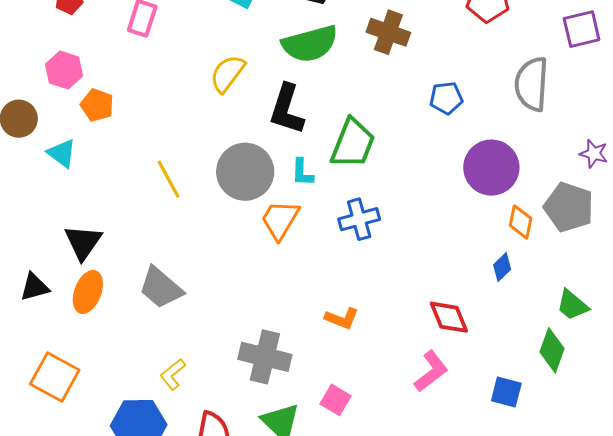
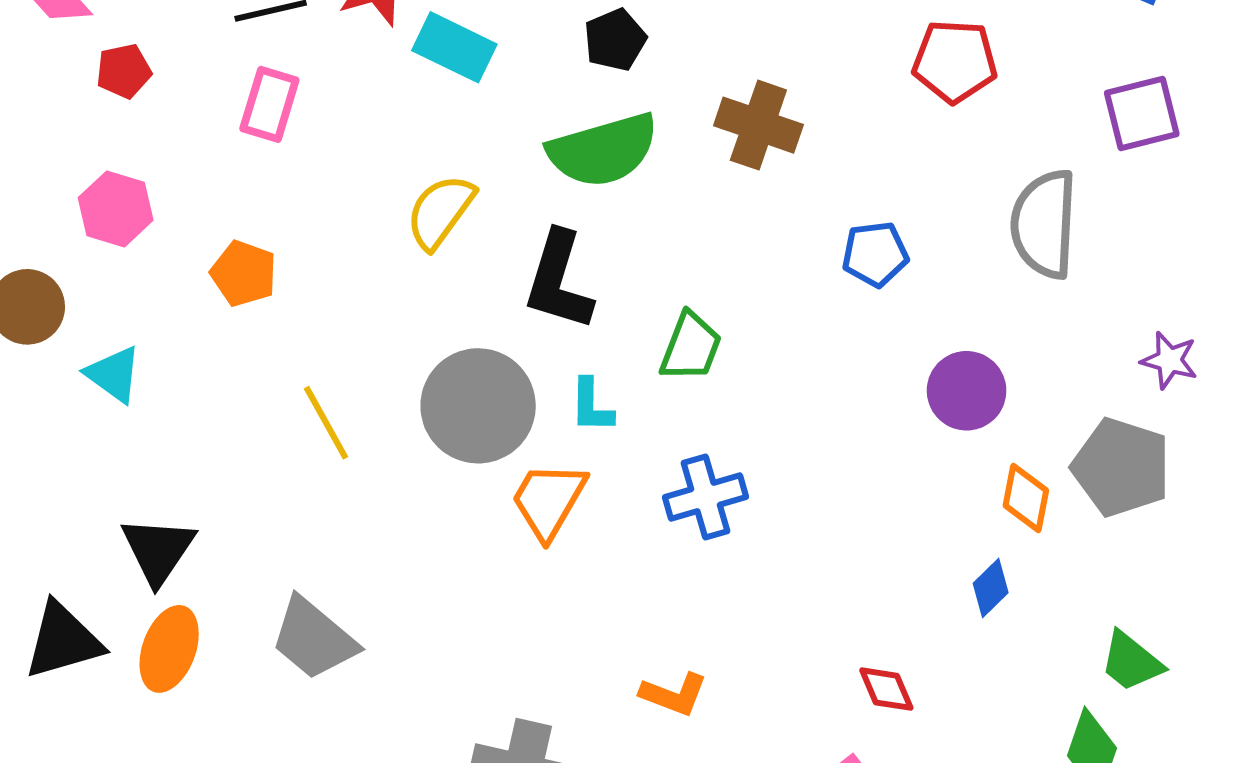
orange pentagon: (97, 105) -> (244, 273), moved
green trapezoid: (353, 143) -> (691, 347), size x0.7
purple circle: (491, 168) -> (967, 391), size x0.7
black triangle: (34, 287) -> (63, 641), size x1.4
red diamond: (449, 317) -> (886, 689), size x0.7

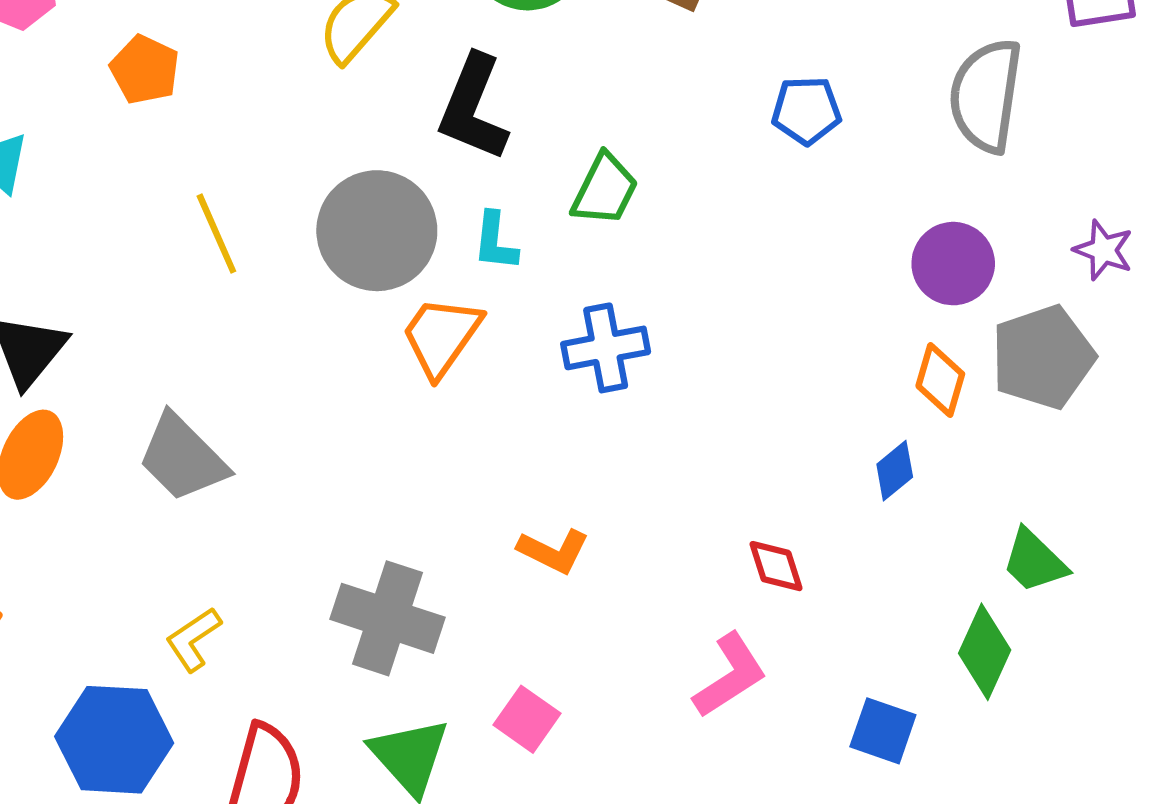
purple circle: (967, 391) -> (953, 264), moved
gray pentagon: (1121, 467) -> (1043, 357), turned 30

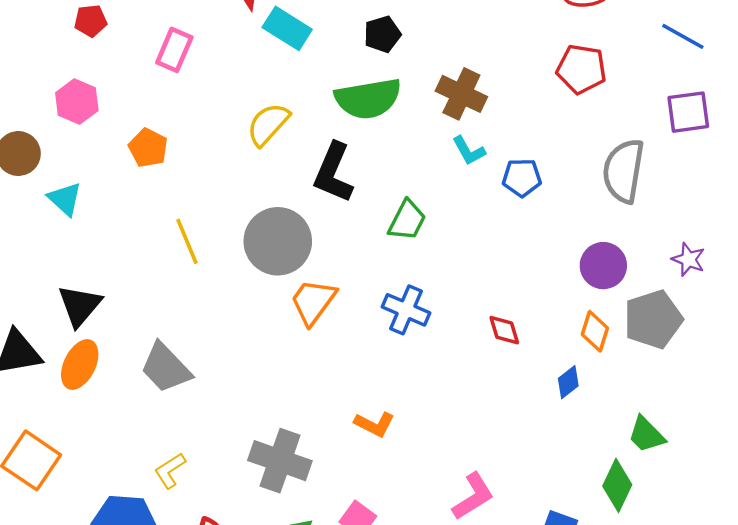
cyan L-shape: (495, 241) -> (469, 151), moved, turned -36
blue cross: (606, 348) -> (406, 310), turned 33
red diamond: (776, 566) -> (504, 330), moved

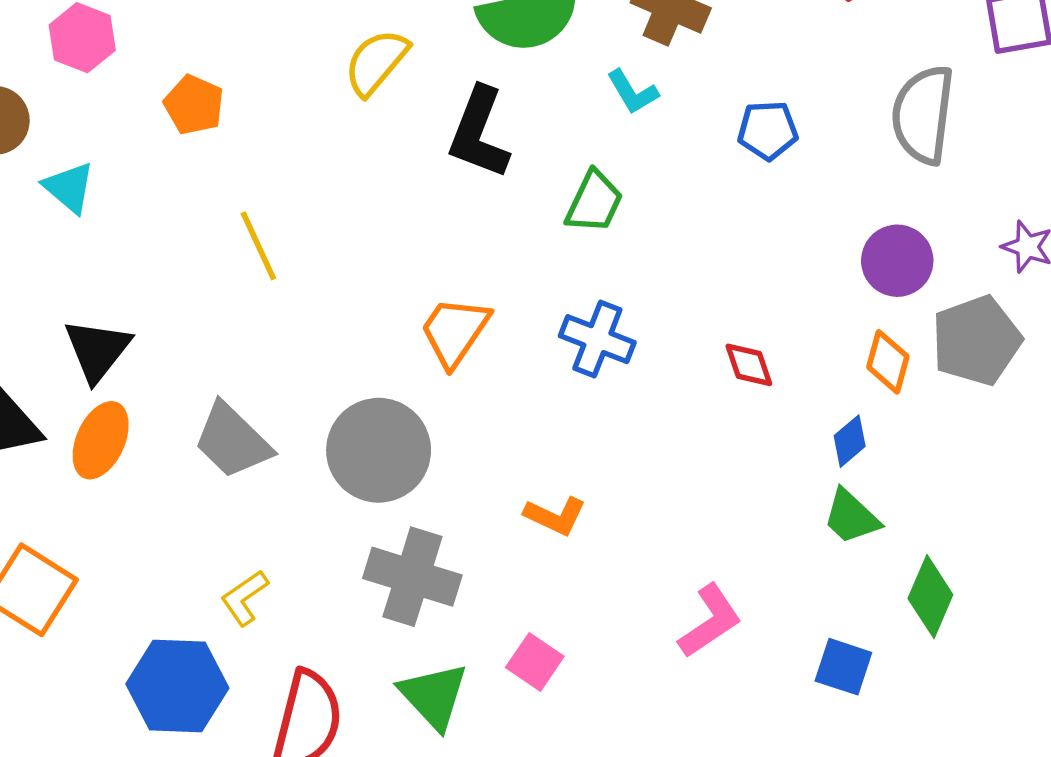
cyan L-shape: (469, 151) -> (633, 92), moved
gray circle: (278, 241) -> (379, 450), moved
green trapezoid: (646, 435) -> (851, 517), moved

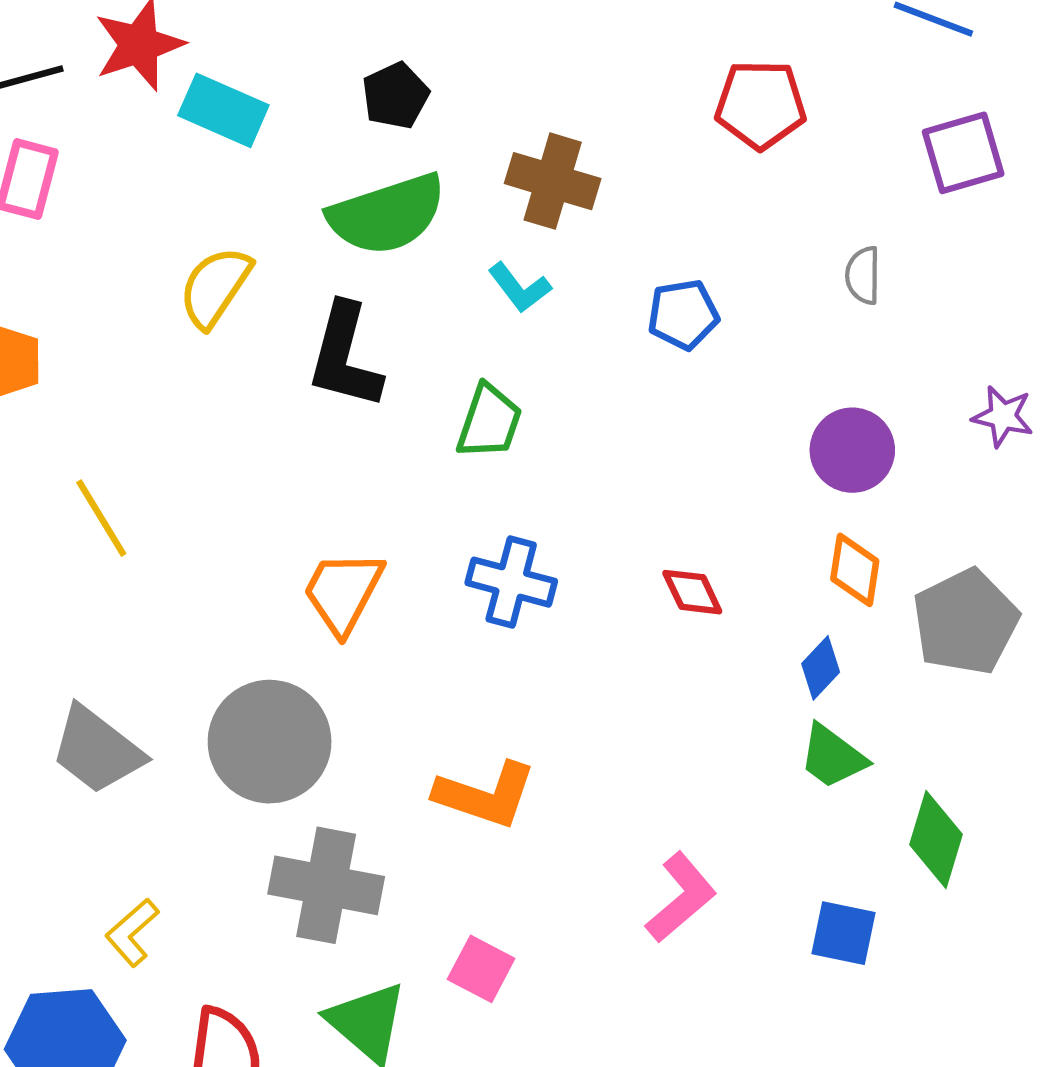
gray semicircle: (923, 115) -> (863, 275), size x0.5
gray pentagon: (976, 340) -> (966, 622), moved
orange L-shape: (555, 516) -> (485, 795), size x1.4

